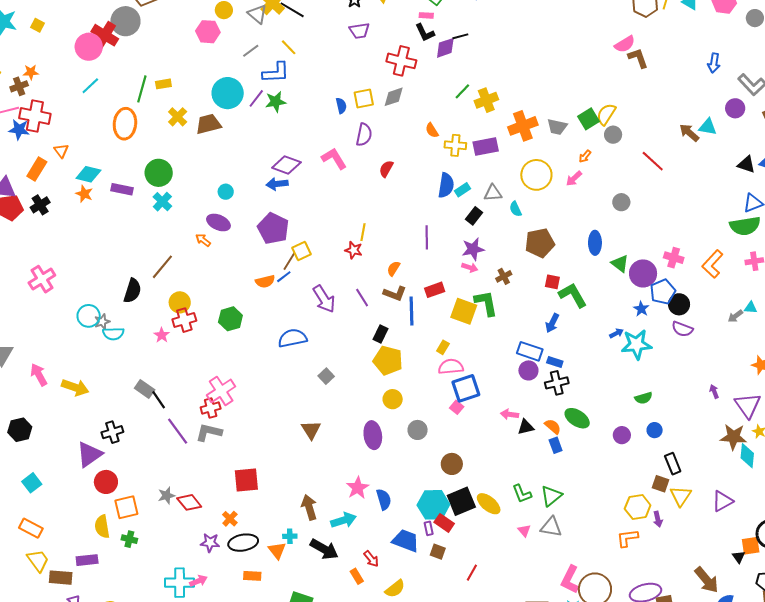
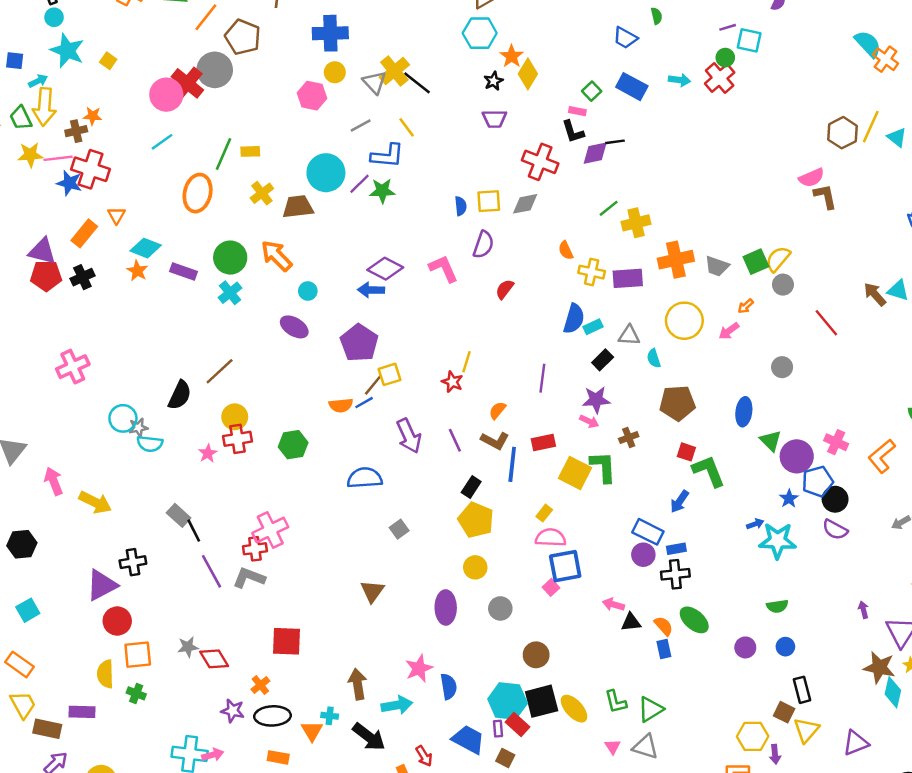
orange arrow: (203, 240) -> (276, 256), moved, size x1.8
blue rectangle: (555, 362) -> (676, 549), turned -35

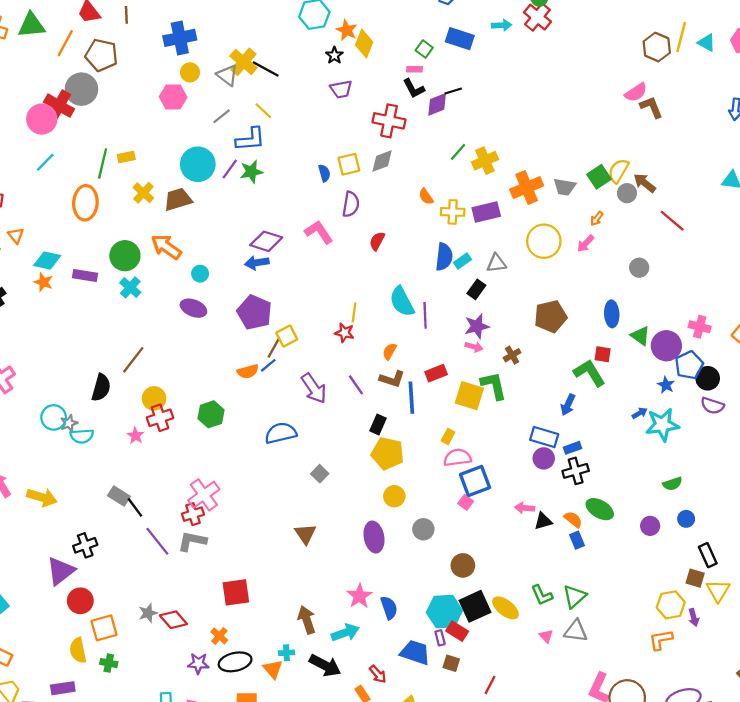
brown arrow: (875, 294) -> (645, 183), moved
cyan semicircle: (654, 358) -> (402, 302), moved, size x1.8
red square: (686, 452) -> (603, 354), moved

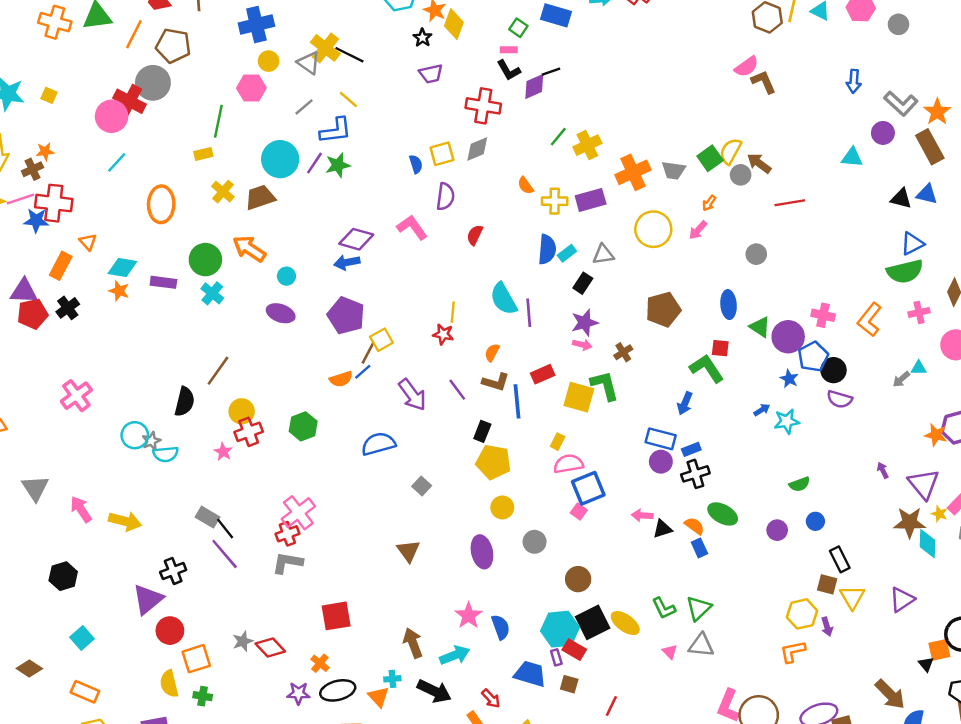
green line: (103, 164) -> (218, 121), moved
red line: (672, 221) -> (790, 203), turned -48
cyan star: (662, 425) -> (787, 421), size x0.7
purple line: (157, 541) -> (225, 554), moved

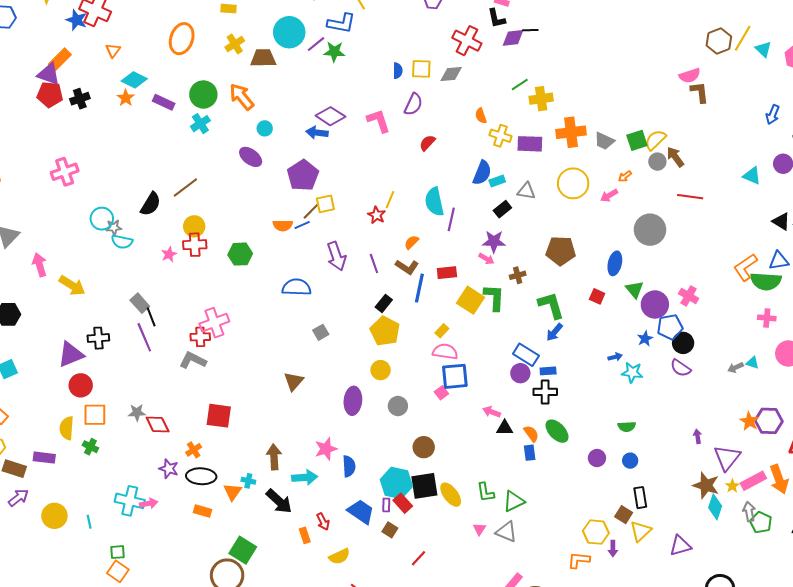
gray circle: (756, 254) -> (650, 230), size x1.8
orange rectangle: (61, 266) -> (60, 59), moved
orange L-shape: (870, 320) -> (745, 267), moved
green L-shape: (707, 368) -> (551, 305), moved

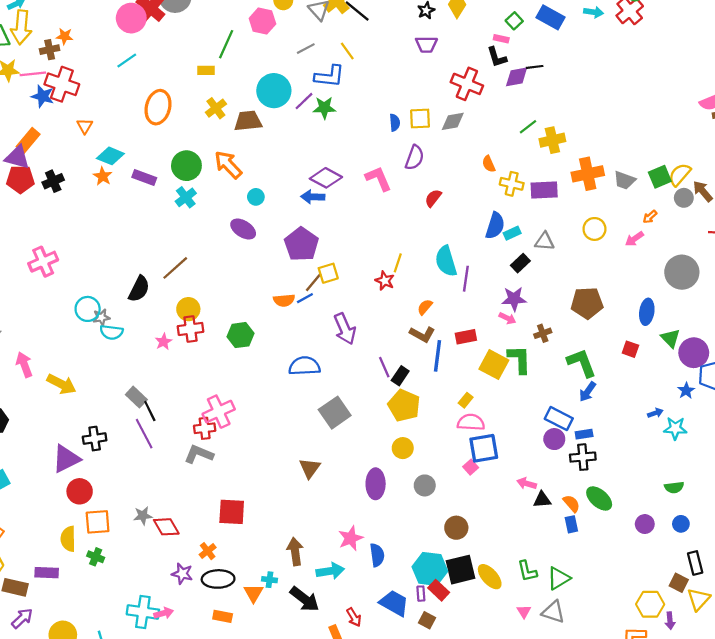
yellow circle: (573, 183) -> (594, 229), size x0.7
purple line: (374, 263) -> (384, 367), moved
gray square: (321, 332) -> (335, 413), size x1.8

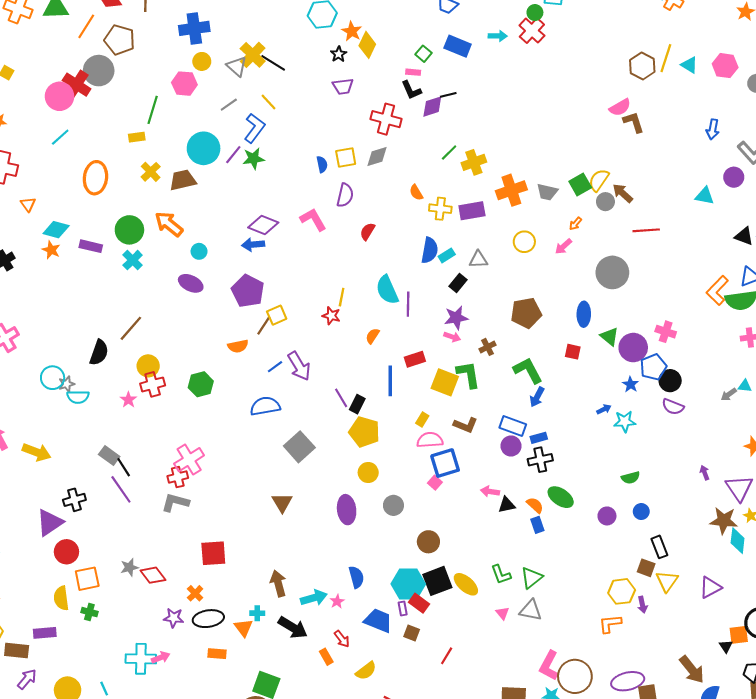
blue L-shape: (329, 76) -> (255, 128), turned -52
blue line: (305, 298) -> (275, 367), moved
brown L-shape: (422, 334) -> (466, 425), moved
pink star: (351, 538) -> (337, 601), moved, size x0.6

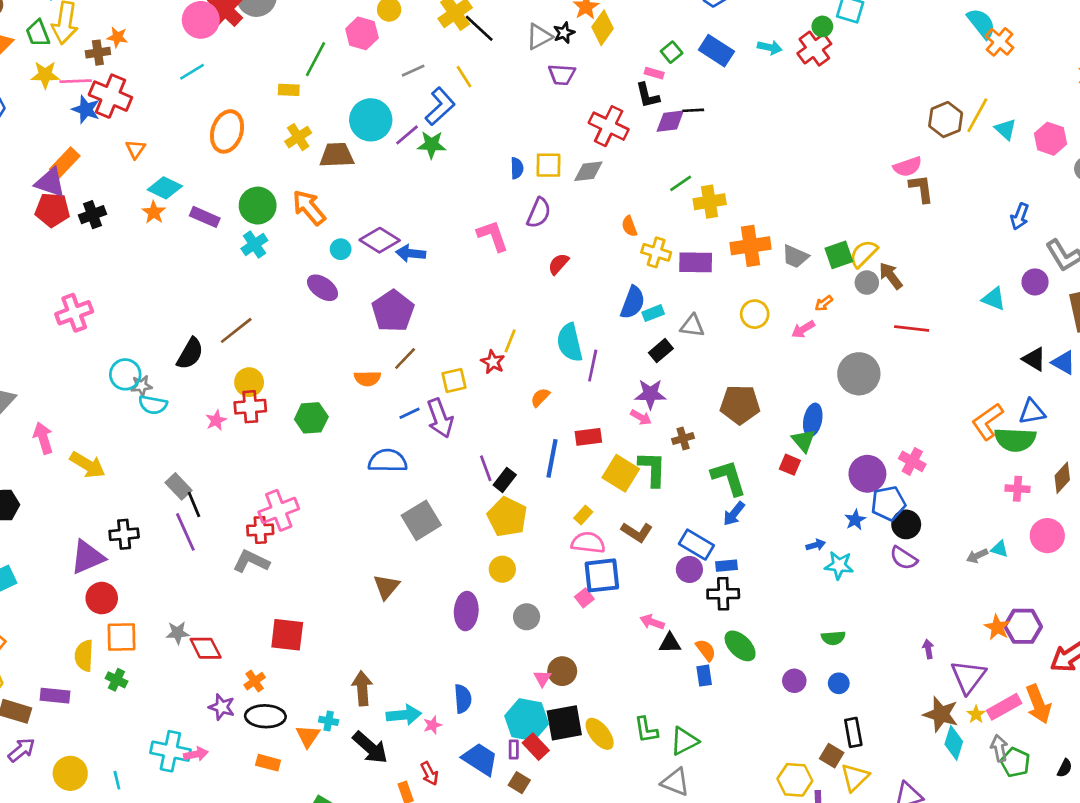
gray triangle: (237, 66) -> (539, 37), moved, turned 40
purple diamond: (263, 225) -> (380, 240), moved
yellow square: (277, 315) -> (454, 380), moved
green triangle: (609, 337) -> (804, 441), moved
pink triangle: (502, 613) -> (542, 678), moved

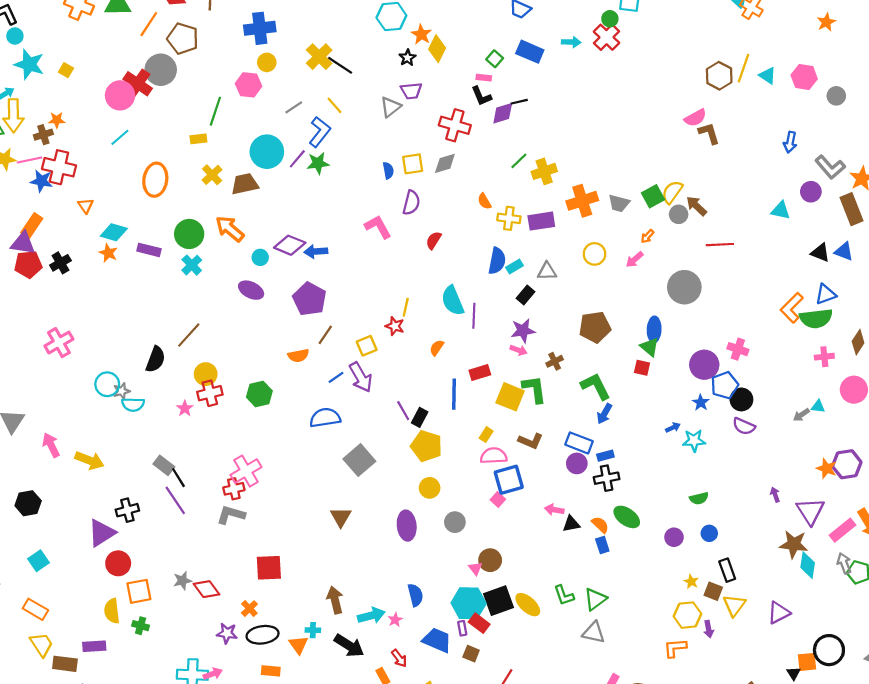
gray triangle: (539, 37) -> (391, 107), moved
yellow star: (976, 714) -> (691, 582), moved

